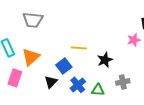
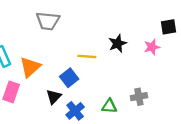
gray trapezoid: (33, 20) -> (48, 21), moved
black star: (105, 60) -> (118, 43), moved
blue cross: (78, 85) -> (75, 111), moved

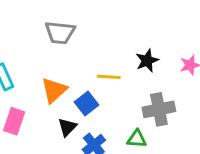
orange triangle: (30, 67) -> (54, 90), moved
gray cross: (139, 97) -> (159, 109), moved, size x1.5

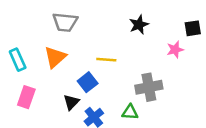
black star: (147, 61) -> (139, 25), moved
orange triangle: (54, 90) -> (55, 57), moved

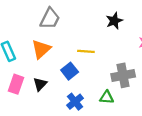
gray trapezoid: (65, 22) -> (50, 19), turned -70
black triangle: (71, 102) -> (40, 84), moved

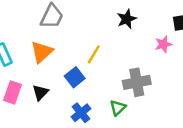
yellow line: (86, 51) -> (94, 54), turned -63
green triangle: (107, 97) -> (118, 108), turned -48

